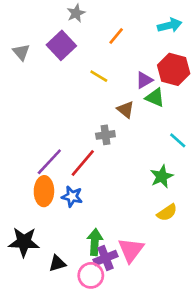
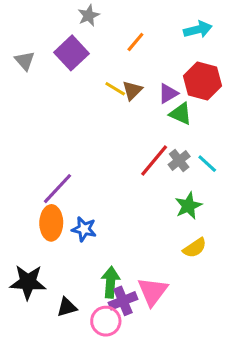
brown triangle: (126, 110) -> (132, 90), moved, turned 36
gray cross: (105, 135) -> (179, 161), moved, turned -30
red line: (83, 163) -> (154, 161), moved

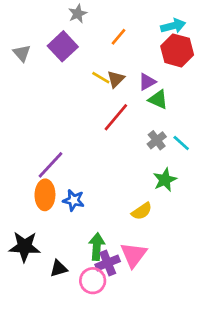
red hexagon: (202, 81) -> (177, 50), moved
red line: (154, 161) -> (116, 117), moved
yellow semicircle: (195, 248) -> (142, 211), moved

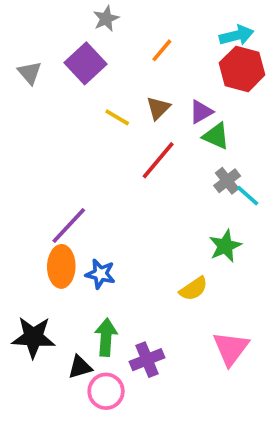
yellow line: (101, 78) -> (117, 117), moved
gray cross: (157, 140) -> (227, 181), moved
green arrow: (97, 247) -> (106, 337), moved
pink triangle: (134, 255) -> (231, 348), moved
pink circle: (93, 281) -> (106, 391), moved

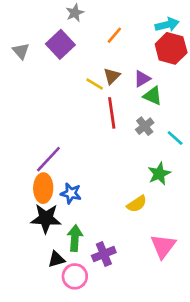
yellow line: (117, 117) -> (95, 84), moved
red line: (158, 160) -> (112, 113), turned -48
gray cross: (227, 181) -> (145, 126), moved
black star: (33, 337) -> (46, 218), moved

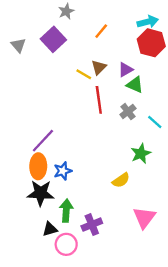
blue star: (71, 193) -> (63, 171), turned -30

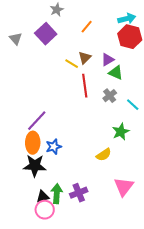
green arrow: (66, 211) -> (57, 194), moved
pink circle: (66, 244) -> (45, 210), moved

